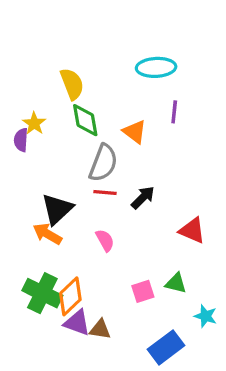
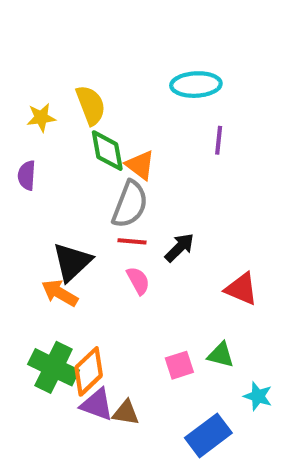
yellow star: (34, 123) -> (41, 118), moved, turned 30
orange triangle: (135, 132) -> (140, 165), moved
pink semicircle: (105, 240) -> (138, 281), moved

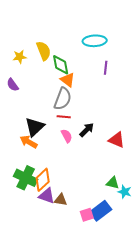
green diamond: (107, 151) -> (61, 65), moved
purple semicircle: (27, 175) -> (13, 85), turned -40
black arrow: (179, 248) -> (87, 130), moved
green triangle: (221, 355) -> (113, 183), moved
pink square: (179, 365) -> (87, 215), moved

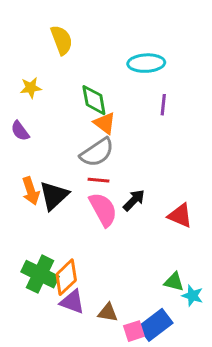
yellow semicircle: (44, 51) -> (62, 40), moved
gray semicircle: (63, 99) -> (97, 152), turned 35
pink semicircle: (67, 136) -> (103, 209), size x1.6
orange arrow: (29, 142) -> (31, 191), moved, turned -138
brown triangle: (61, 200) -> (108, 313), moved

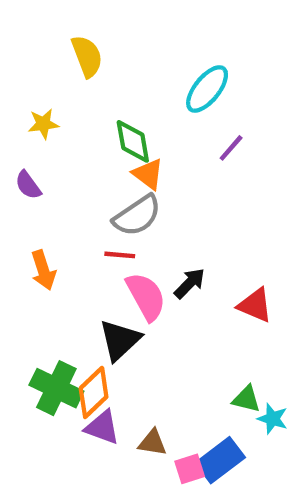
cyan ellipse: (146, 63) -> (207, 89), turned -48
purple line: (163, 105) -> (231, 148), turned 35
red line: (99, 180) -> (120, 255), moved
black triangle: (54, 196) -> (120, 340), moved

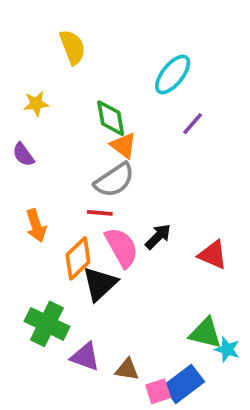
orange diamond: (94, 392) -> (78, 258), moved
green triangle: (246, 399) -> (205, 333), size x1.4

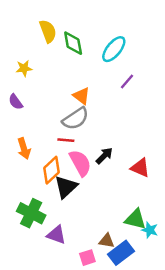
green diamond: (111, 118) -> (73, 43), moved
brown triangle: (127, 369) -> (107, 241), moved
pink square: (158, 391) -> (87, 258), moved

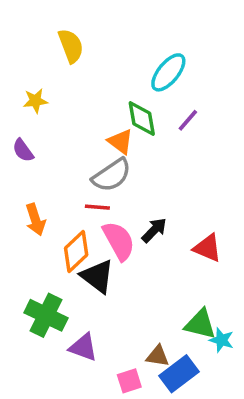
green diamond: (73, 43) -> (142, 118), moved
black triangle: (66, 187) -> (97, 276), turned -40

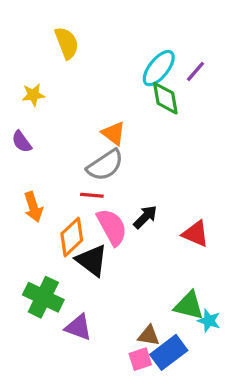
green diamond: (142, 118) -> (165, 98), moved
purple line: (188, 120) -> (196, 71), moved
pink square: (129, 381) -> (140, 359), moved

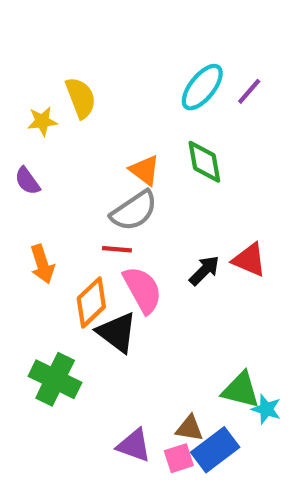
yellow semicircle: (67, 43) -> (81, 98), moved
green diamond: (165, 98) -> (204, 162), moved
black arrow: (145, 217) -> (204, 271), moved
red triangle: (196, 234) -> (249, 260), moved
purple triangle: (78, 327) -> (134, 445), moved

